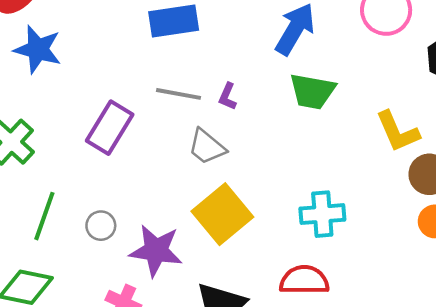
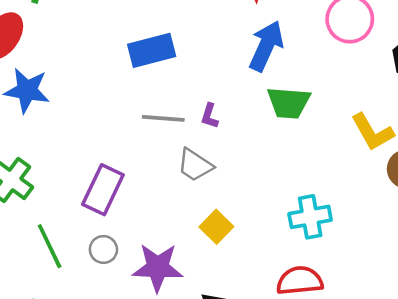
purple rectangle: (110, 128) -> (103, 190), moved
yellow square: (222, 214) -> (216, 227), size x0.6
green line: (44, 216) -> (50, 246), turned -39

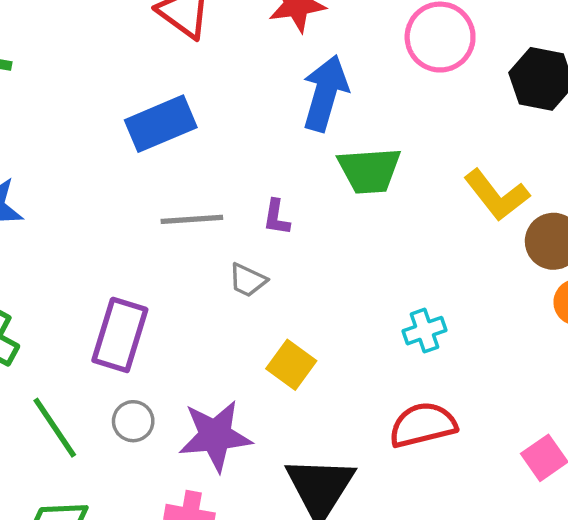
purple L-shape: (210, 116) -> (276, 217), moved
gray trapezoid: (195, 165) -> (248, 280), size x0.7
cyan cross: (310, 217) -> (424, 331), size x0.7

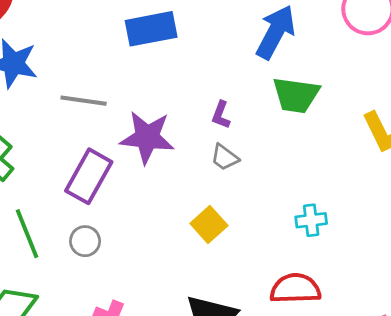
gray line: (192, 219) -> (84, 101), moved
gray trapezoid: (248, 280) -> (225, 157), moved
purple star: (215, 436) -> (147, 137), moved

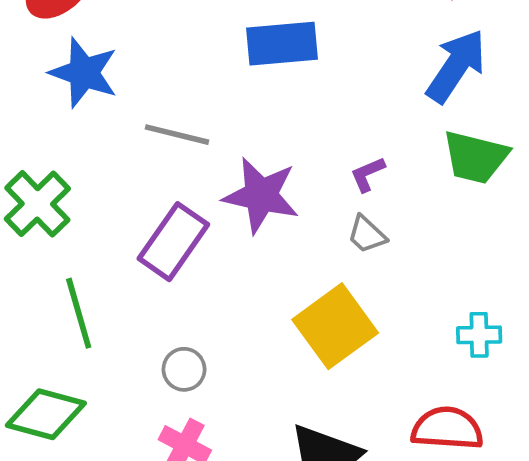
purple L-shape: (221, 115) -> (368, 174), turned 40
yellow square: (209, 224) -> (335, 326), size x1.6
gray circle: (85, 241) -> (184, 369), moved

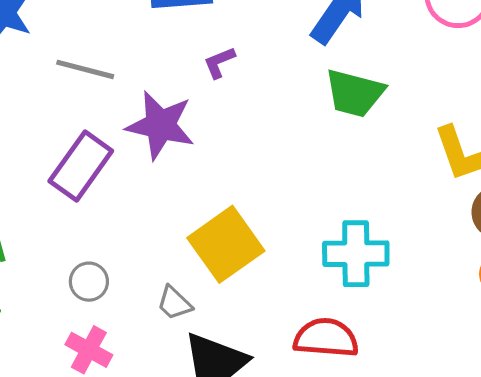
purple L-shape: (368, 174) -> (219, 62), moved
gray trapezoid: (367, 234) -> (174, 303), moved
cyan cross: (479, 335) -> (356, 254), size x1.6

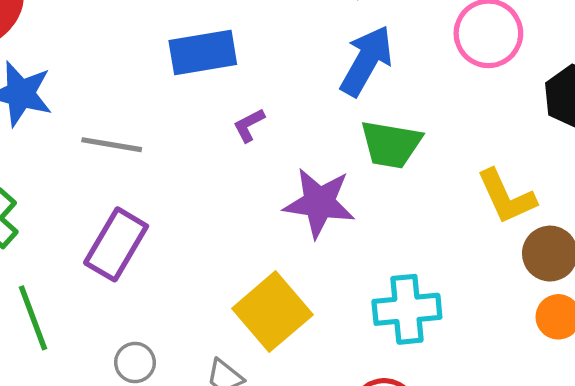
purple star: (160, 125) -> (319, 203), moved

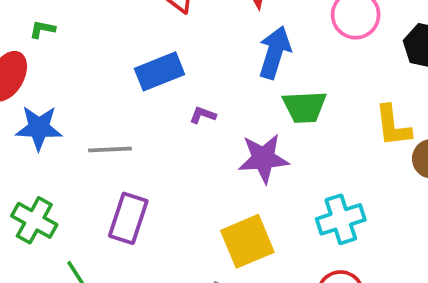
purple L-shape: (249, 125) -> (203, 115), turned 60
yellow L-shape: (506, 197) -> (393, 126), turned 30
yellow square: (272, 312) -> (247, 241), turned 30

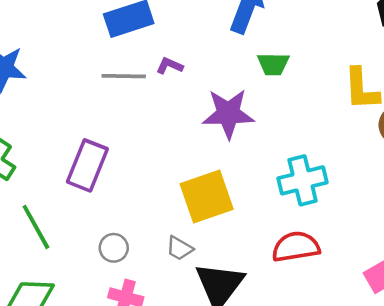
green trapezoid: (304, 107) -> (273, 64), size x0.7
gray line: (110, 150) -> (124, 76), moved

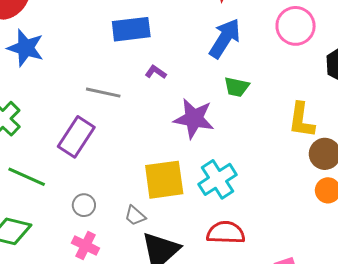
gray line: (124, 76) -> (103, 93), moved
cyan cross: (303, 180) -> (217, 179), moved, turned -30
green line: (36, 227) -> (27, 177), turned -48

